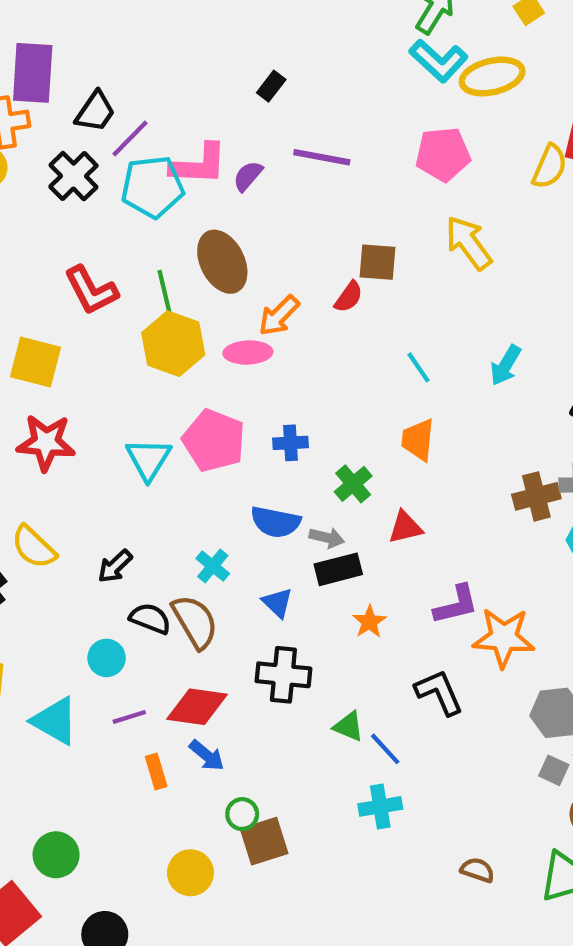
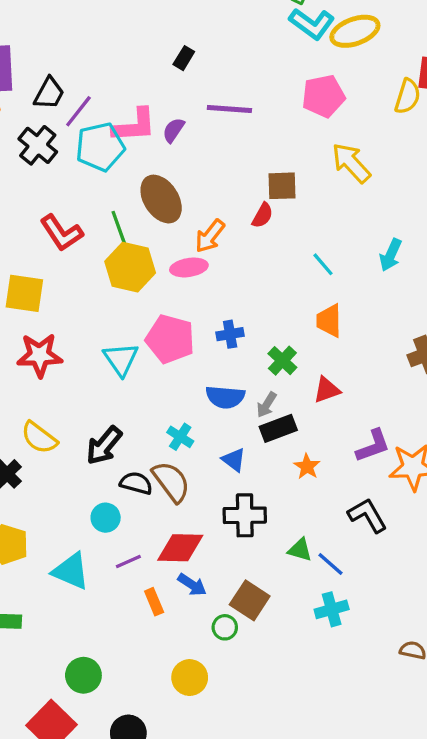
gray arrow: (327, 538) -> (267, 405), turned 115
black arrow: (115, 566) -> (104, 446), size x1.4
brown square: (264, 841) -> (250, 600), moved, turned -33

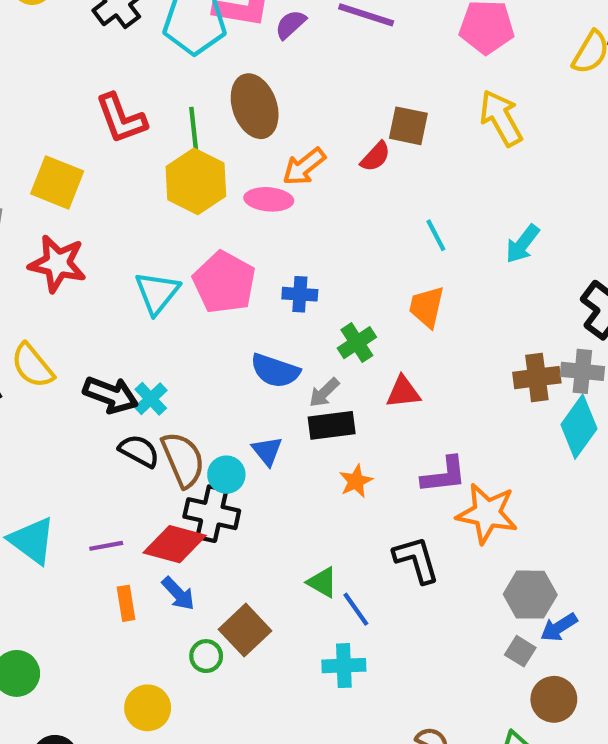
cyan cross: (180, 437) -> (151, 399), moved
black arrow: (104, 446) -> (111, 395), turned -123
black cross: (245, 515) -> (212, 514), moved
cyan circle: (106, 518) -> (226, 475), moved

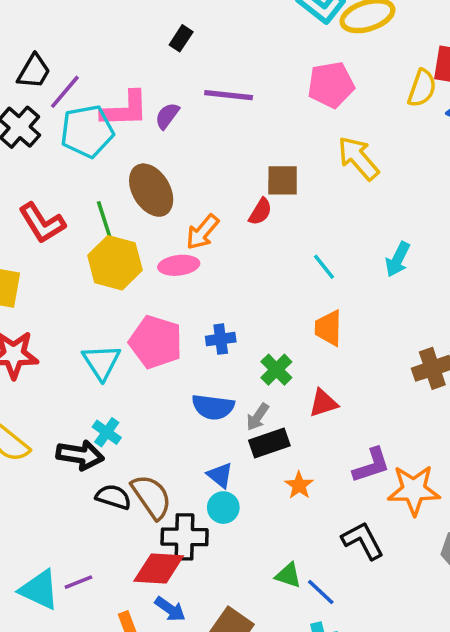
cyan cross: (151, 399) -> (107, 432), moved
cyan circle: (226, 475) -> (223, 508), moved
purple line: (106, 546) -> (78, 582), moved

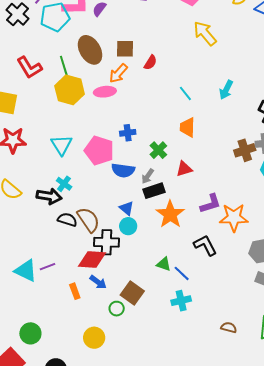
brown square: (283, 180) -> (125, 49), moved
pink pentagon: (156, 342) -> (99, 150), moved
orange star: (299, 485) -> (170, 214), size x1.8

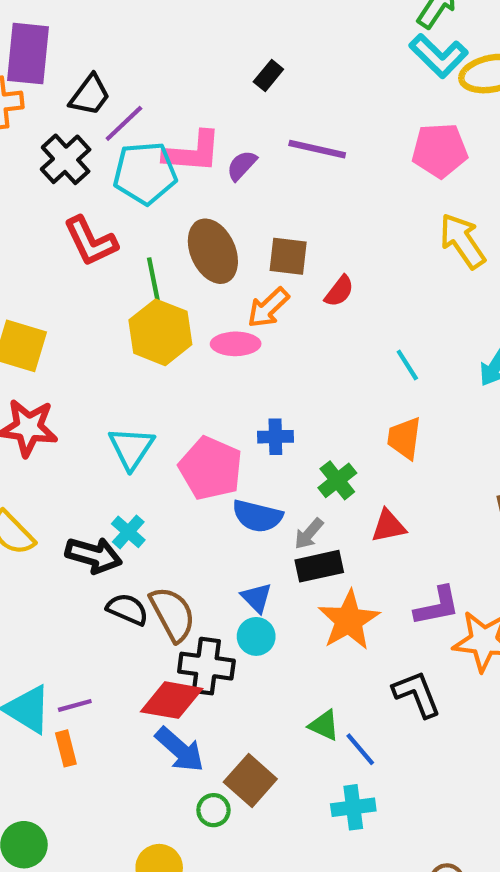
red L-shape: (29, 67) -> (90, 241), moved
blue arrow: (98, 282) -> (180, 750), size x1.4
orange rectangle: (75, 291) -> (66, 748), moved

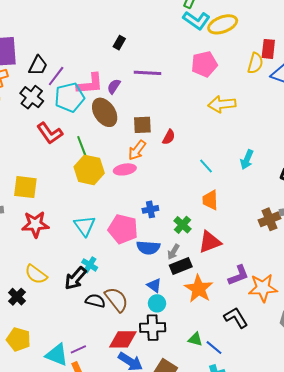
yellow arrow: (462, 241) -> (222, 104), turned -52
brown ellipse: (213, 251) -> (105, 112), moved
red triangle: (388, 526) -> (210, 242), size x1.4
black arrow: (94, 555) -> (75, 278), turned 125
black cross: (206, 666) -> (153, 328), moved

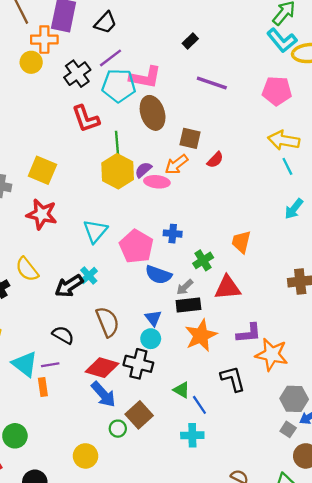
black trapezoid: (38, 66) -> (105, 23), moved
purple semicircle: (114, 86) -> (143, 170), moved
cyan line: (206, 166) -> (287, 166), moved
black semicircle: (95, 301) -> (63, 335), moved

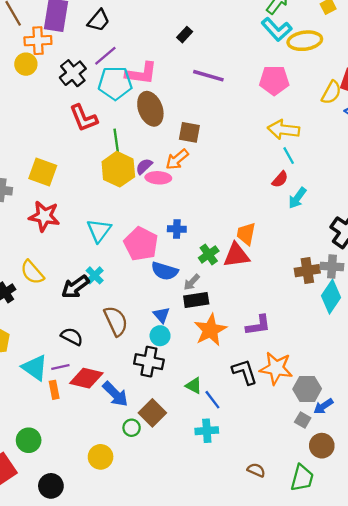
red semicircle: (215, 160) -> (280, 179), moved
red triangle: (228, 288) -> (236, 255), moved
orange star: (272, 354) -> (276, 368), moved
red diamond: (102, 368) -> (86, 378), moved

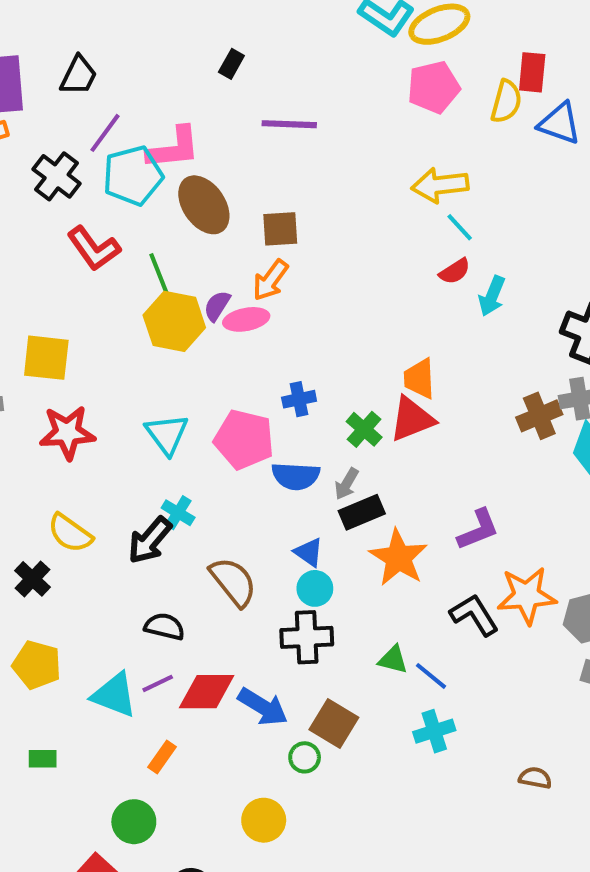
pink pentagon: (274, 80) -> (434, 87), moved
red semicircle: (280, 179) -> (455, 271), turned 30
orange rectangle: (54, 390) -> (162, 757), moved, turned 60

